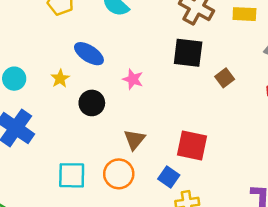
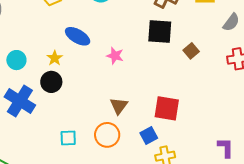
black circle: (92, 103) -> (51, 82), moved
cyan square: (72, 175) -> (68, 138), size x0.7
blue square: (169, 177) -> (149, 135), turned 30

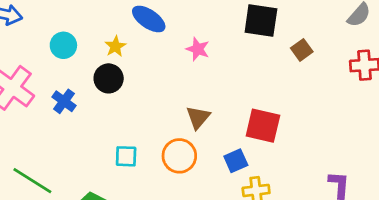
blue cross: (20, 101) -> (64, 101), size x0.6

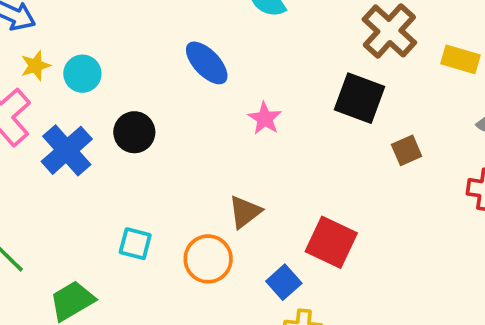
yellow star: (115, 46) -> (35, 66), moved
blue cross: (64, 101) -> (67, 150), size x1.5
blue square: (236, 161) -> (284, 282), turned -30

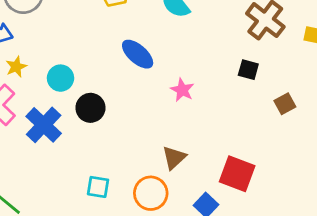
cyan circle: (82, 74) -> (60, 78), moved
black square: (360, 98) -> (248, 70), size x0.6

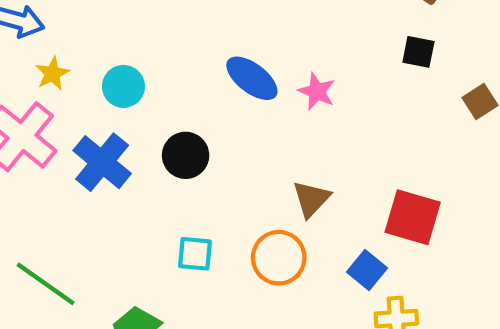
blue ellipse: (138, 54) -> (252, 78), moved
black circle: (90, 108) -> (186, 155), moved

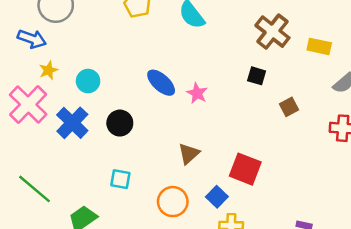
orange circle: (279, 258) -> (173, 202), moved

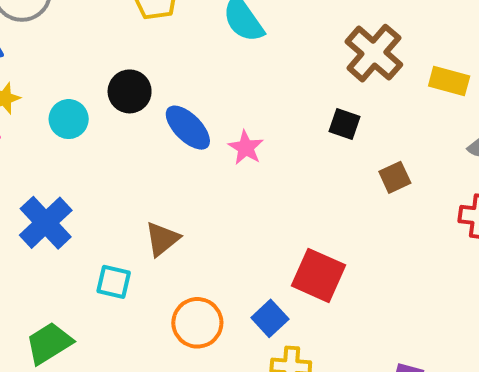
blue cross: (72, 123) -> (46, 223), moved
black circle: (120, 123) -> (130, 91), moved
brown triangle: (189, 154) -> (162, 239), moved

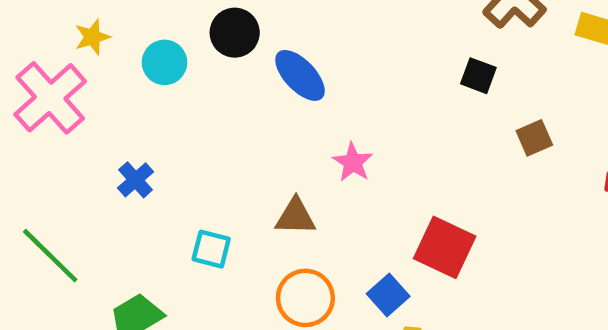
pink star: (246, 148) -> (353, 162), moved
blue cross: (46, 223) -> (136, 180), size x0.6
brown triangle: (162, 239) -> (295, 217), moved, turned 39

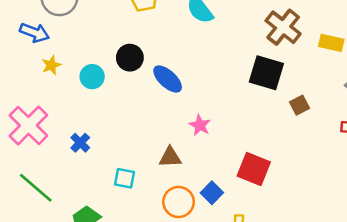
black square: (478, 76) -> (266, 73), size x1.8
pink cross: (50, 98) -> (28, 125), moved
blue square: (388, 295) -> (212, 193), moved

